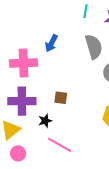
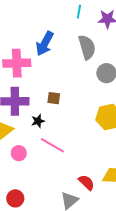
blue arrow: (51, 43) -> (45, 44), size x1.4
pink circle: (18, 153) -> (19, 153), moved

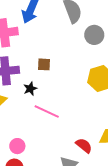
pink circle: (19, 153) -> (17, 146), moved

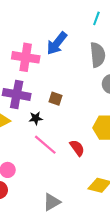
red semicircle: (84, 146) -> (77, 148), moved

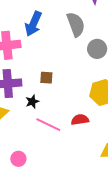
red semicircle: (77, 148) -> (80, 120), turned -48

